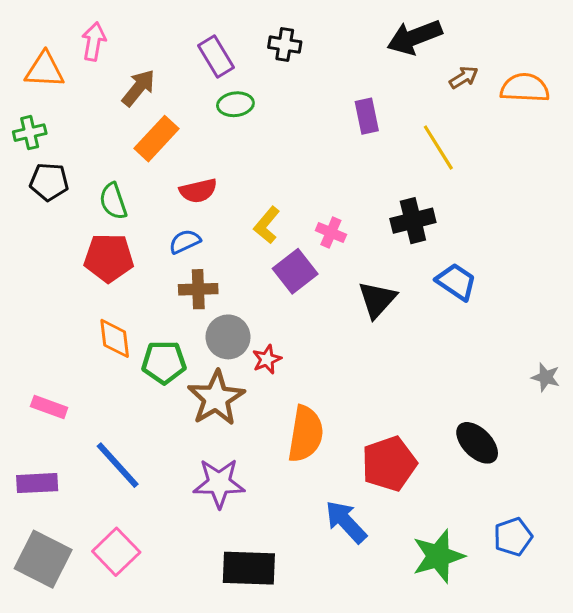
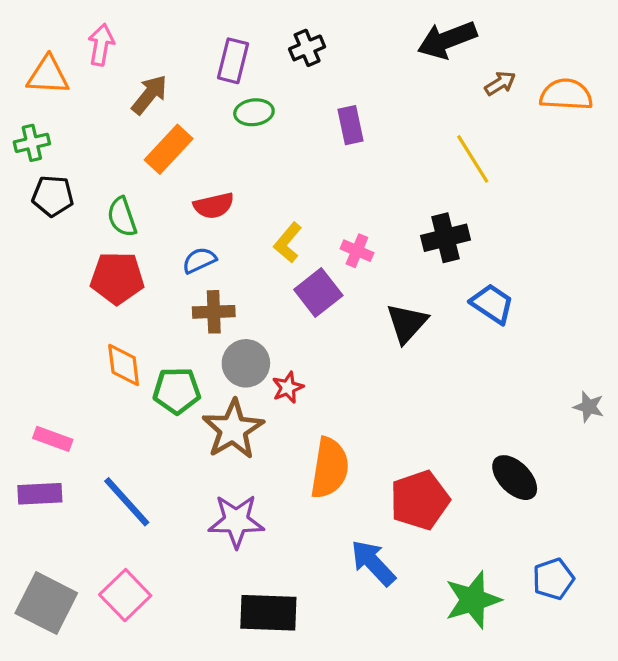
black cross: (285, 45) -> (307, 48), turned -32
purple rectangle: (216, 57) -> (233, 61), turned 45
purple rectangle: (367, 116) -> (351, 125), moved
purple rectangle: (37, 483) -> (40, 494), moved

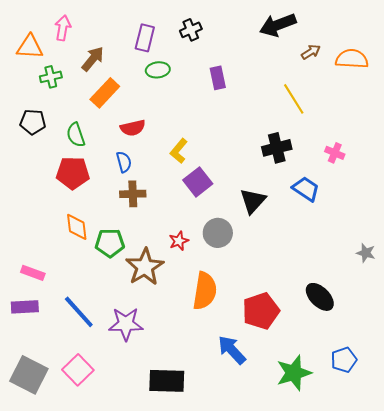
green cross: (32, 143) -> (51, 77), moved
pink cross: (357, 251) -> (335, 153), moved
blue semicircle: (199, 260) -> (124, 162), turned 100
gray circle: (246, 363) -> (218, 233), moved
purple star: (236, 521) -> (126, 324), moved

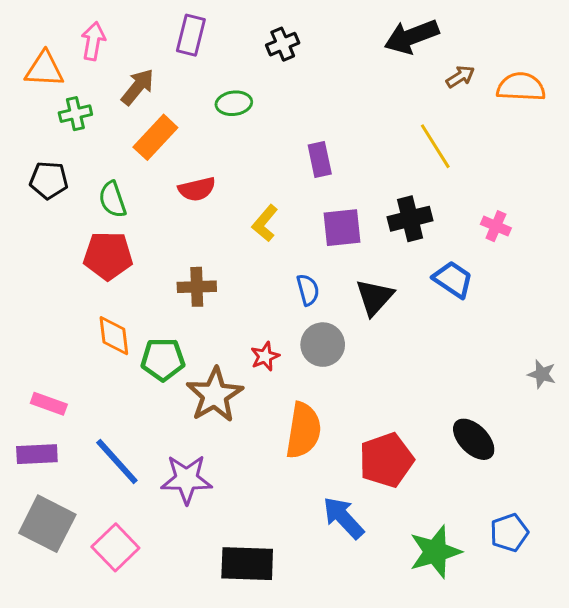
purple rectangle: (145, 38) -> (191, 35), moved
purple rectangle: (218, 78) -> (320, 159), moved
blue semicircle: (124, 162) -> (308, 290), moved
purple square: (198, 182) -> (342, 228), moved, turned 32
gray square: (29, 375) -> (47, 524), moved

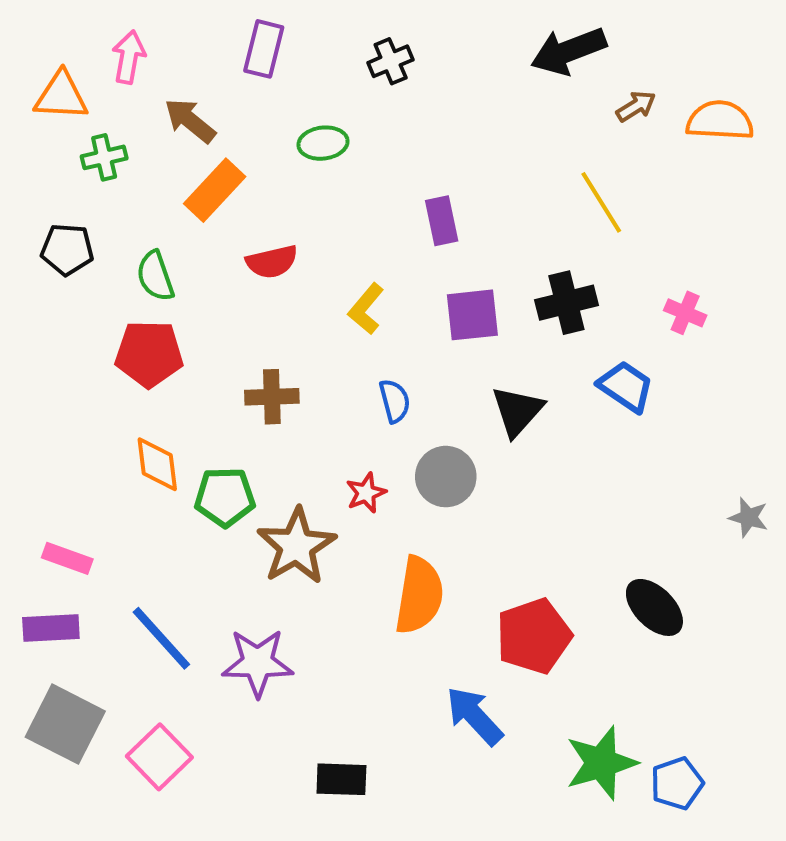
brown arrow: (138, 87) -> (190, 121), turned -90
blue semicircle: (308, 290) -> (395, 401), moved
blue pentagon: (509, 533) -> (677, 783), moved
black rectangle: (247, 564) -> (341, 779), size x0.7

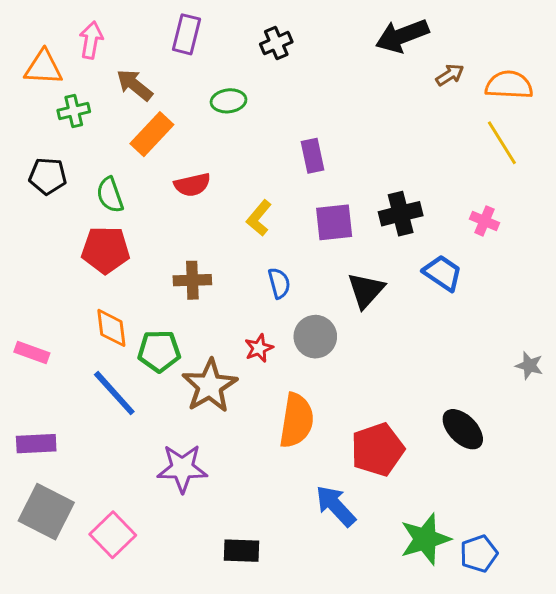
yellow line: (601, 202) -> (502, 143), moved
pink rectangle: (67, 558) -> (32, 353), moved
blue line: (161, 638) -> (114, 393), moved

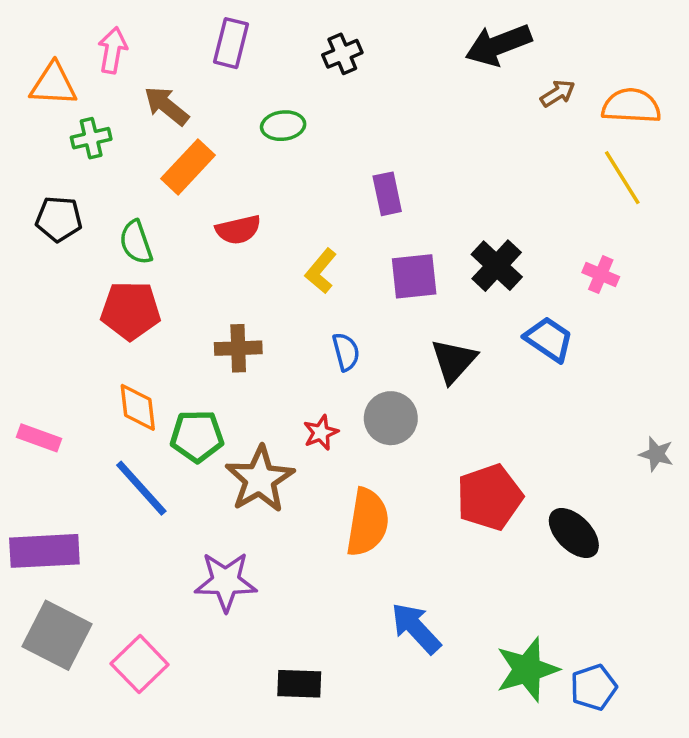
black cross: (401, 214) -> (497, 266), turned -33
purple rectangle: (36, 444) -> (44, 551), size x1.4
red pentagon: (377, 449) -> (489, 497), moved

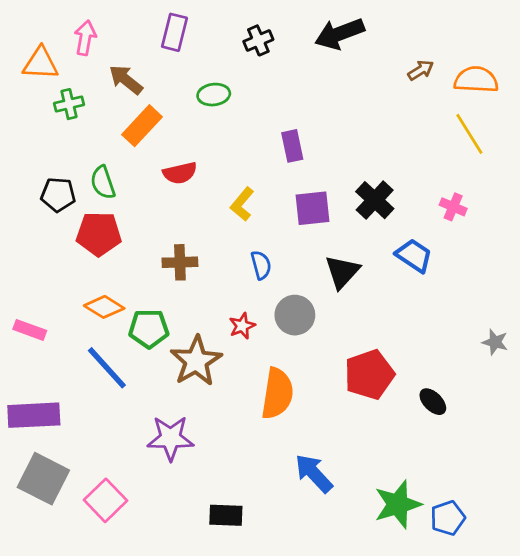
black arrow: (498, 45) -> (340, 34), moved
black pentagon: (59, 219) -> (58, 195), moved
orange diamond: (138, 407) -> (104, 307), turned -51
black ellipse: (574, 533) -> (433, 402), size x0.7

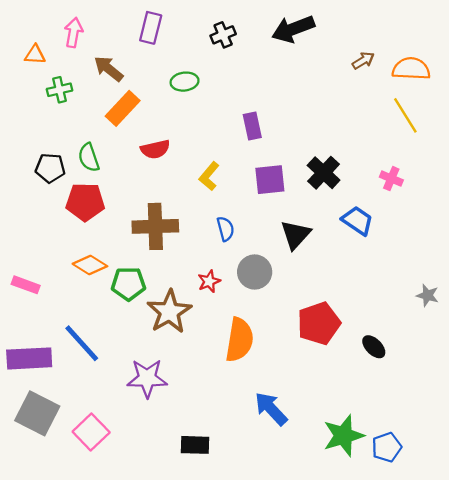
orange triangle: (41, 63) -> (35, 55), size x0.7
brown cross: (180, 262) -> (155, 226), size x1.5
blue line: (107, 368) -> (82, 343), moved

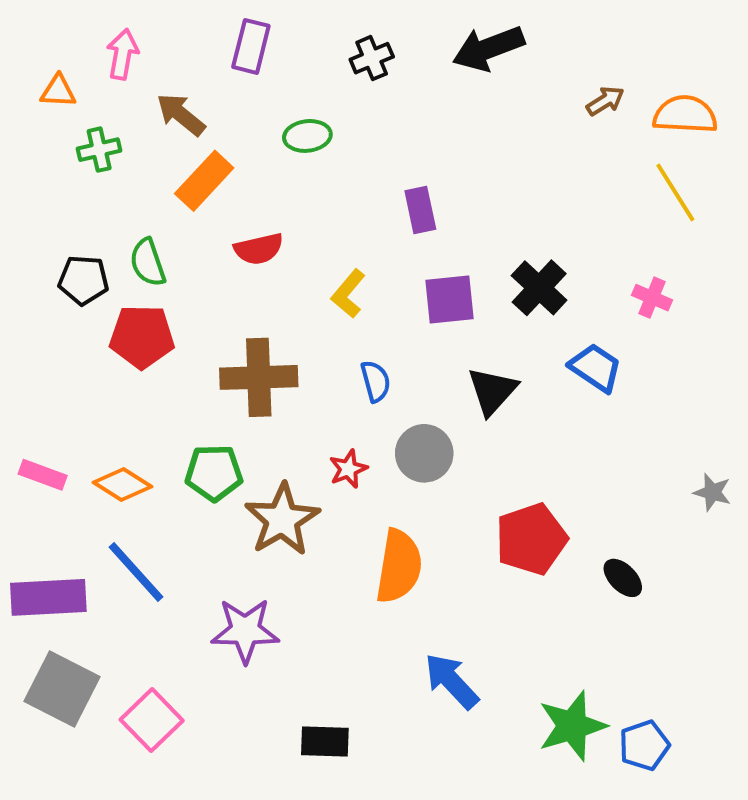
orange diamond: (90, 265) -> (122, 484), moved

